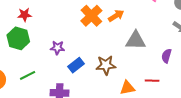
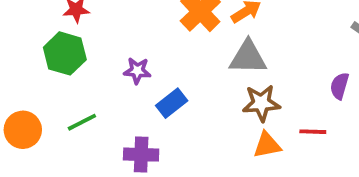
gray triangle: (136, 40) -> (248, 57), moved
brown star: (106, 65) -> (261, 103), moved

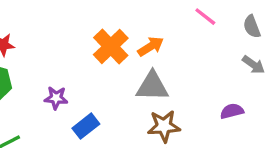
purple semicircle: (340, 86) -> (232, 111), turned 60

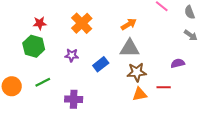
orange cross: (111, 46) -> (82, 23), moved
blue rectangle: (86, 126) -> (101, 64), moved

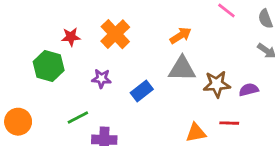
red star: (40, 23) -> (71, 37), moved
brown star: (137, 72) -> (217, 84), moved
green line: (43, 82) -> (78, 117), moved

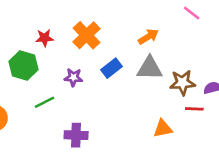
blue rectangle: (142, 91) -> (112, 68), moved
green line: (78, 117) -> (45, 102), moved
red line: (229, 123) -> (194, 109), moved

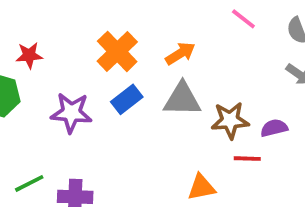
orange cross: (87, 35) -> (117, 51), moved
purple star: (73, 77) -> (71, 113), size x1.5
green line: (45, 102) -> (29, 183), moved

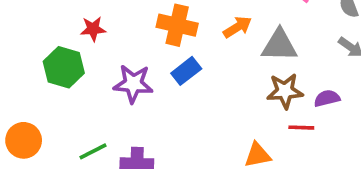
orange cross: (117, 51) -> (177, 25), turned -33
gray triangle: (182, 99) -> (279, 45), moved

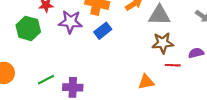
purple star: (133, 84) -> (70, 22), moved
purple semicircle: (327, 98) -> (196, 53), moved

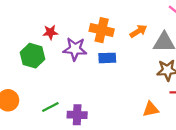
blue rectangle: (103, 31) -> (107, 58), turned 36

